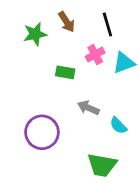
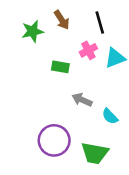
purple circle: (42, 132) -> (54, 140), moved

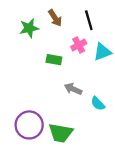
purple circle: (54, 140) -> (29, 125), moved
green trapezoid: (95, 153) -> (61, 133), moved

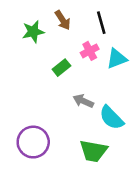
green rectangle: (54, 60) -> (61, 68), turned -49
cyan semicircle: (98, 104) -> (111, 118), size x1.5
green trapezoid: (61, 133) -> (94, 151), moved

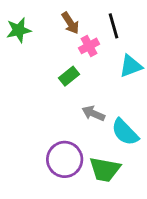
green star: (33, 32) -> (19, 30), moved
pink cross: (90, 51) -> (89, 46), moved
purple circle: (33, 142) -> (65, 159), moved

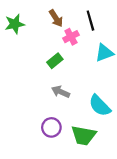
gray arrow: (93, 113) -> (61, 92), moved
purple circle: (65, 159) -> (51, 127), size x0.7

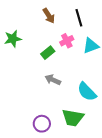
green star: (15, 24) -> (13, 39), moved
pink cross: (71, 37) -> (67, 41), moved
purple circle: (51, 127) -> (42, 124), moved

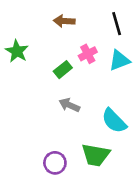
brown arrow: (49, 16) -> (64, 21), turned 126
black line: (79, 18) -> (117, 24), moved
green star: (13, 39) -> (17, 51), turned -30

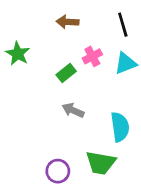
cyan semicircle: (114, 121) -> (120, 127), turned -144

